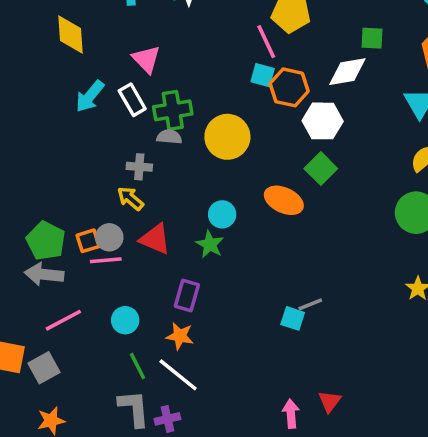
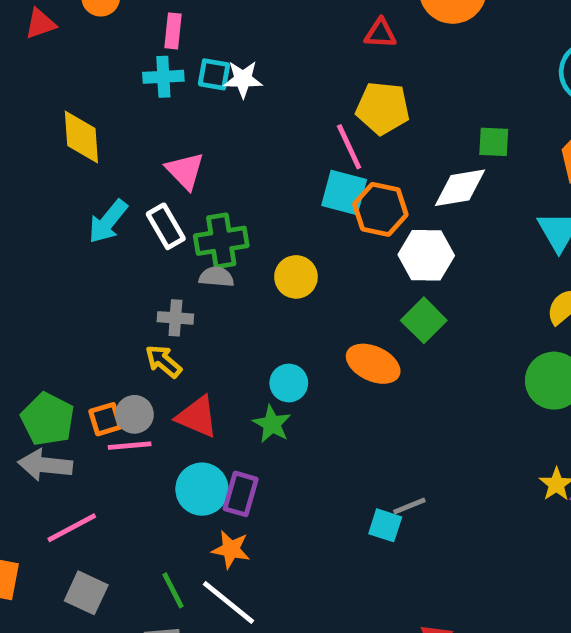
cyan square: (263, 75) -> (344, 193), size x1.4
yellow circle: (227, 137) -> (296, 277), size x0.7
cyan circle: (125, 320) -> (202, 489), moved, size x1.4
gray square: (44, 368) -> (86, 593), moved, turned -36

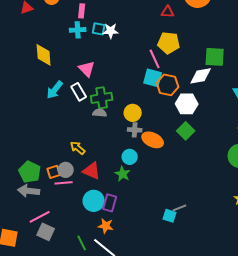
green square: (494, 142) -> (215, 57), size x1.5
gray cross: (175, 318) -> (135, 130), moved
orange ellipse: (373, 364) -> (153, 140), moved
gray square: (86, 593) -> (46, 232), moved

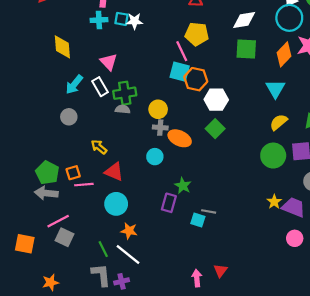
white diamond: (201, 76) -> (244, 20), moved
gray circle: (66, 170) -> (69, 117), moved
green star: (123, 174) -> (183, 186), moved
purple rectangle: (110, 203) -> (169, 203), moved
gray line: (180, 208) -> (209, 211), turned 32

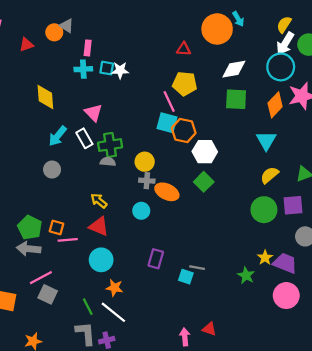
yellow arrow: (99, 147) -> (99, 201), moved
orange square: (73, 173) -> (57, 228), turned 32
green star: (183, 186) -> (246, 275), moved
pink circle: (295, 238) -> (286, 296), size x1.5
red triangle: (220, 271) -> (209, 329), turned -48

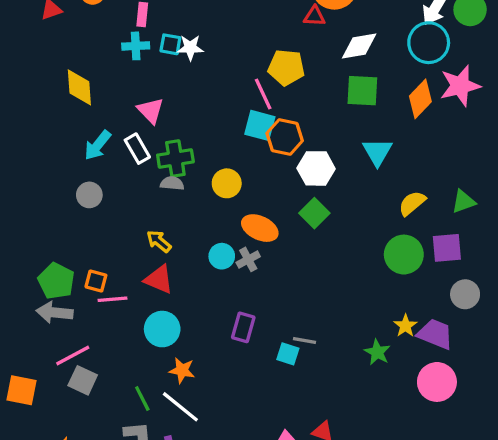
red triangle: (184, 49) -> (314, 16), moved
cyan triangle: (266, 141) -> (377, 152), moved
gray cross: (147, 181) -> (248, 259), moved, turned -32

